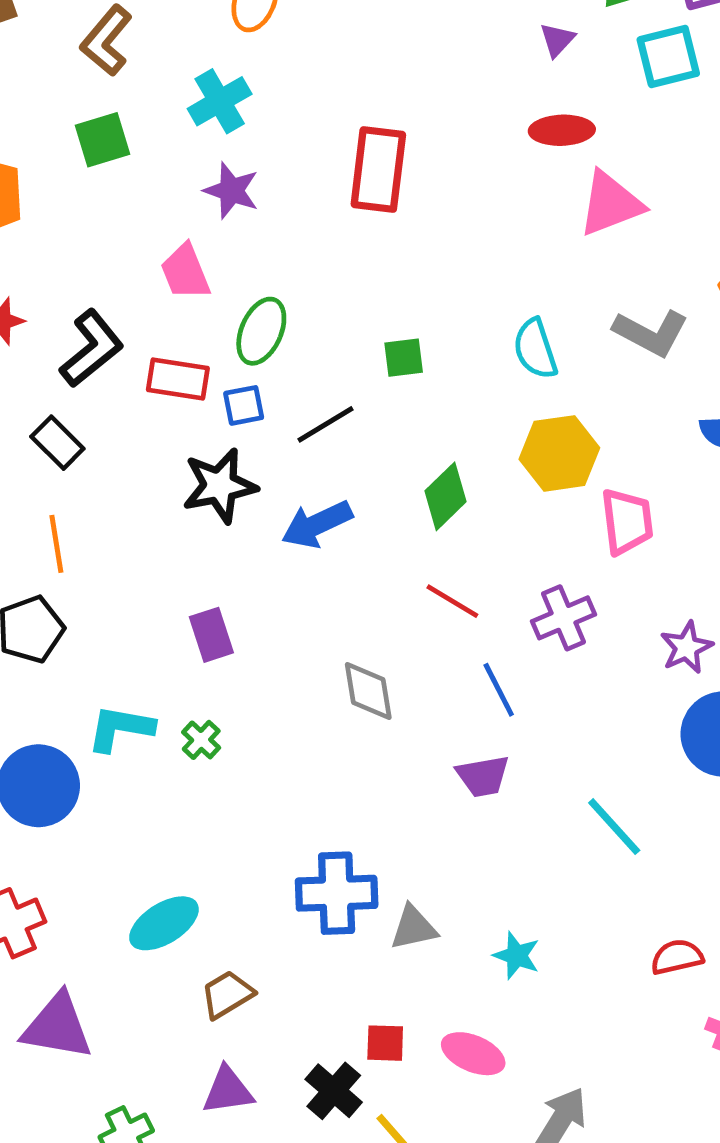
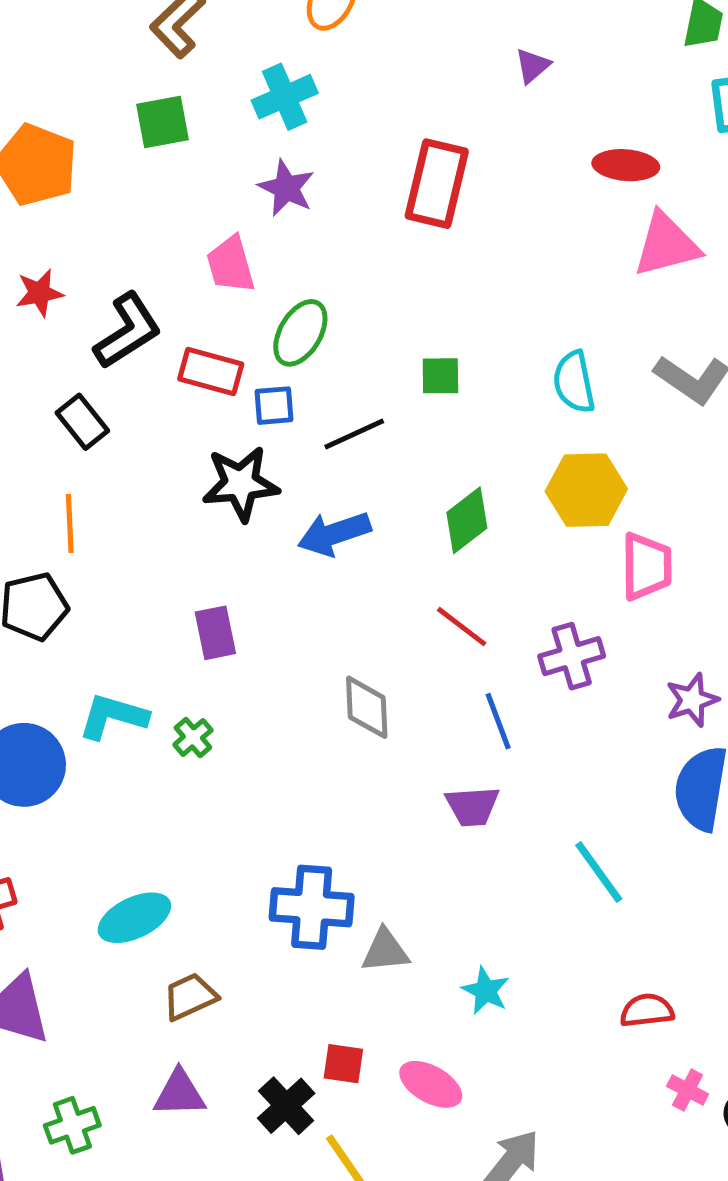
purple triangle: (557, 40) -> (532, 66), moved

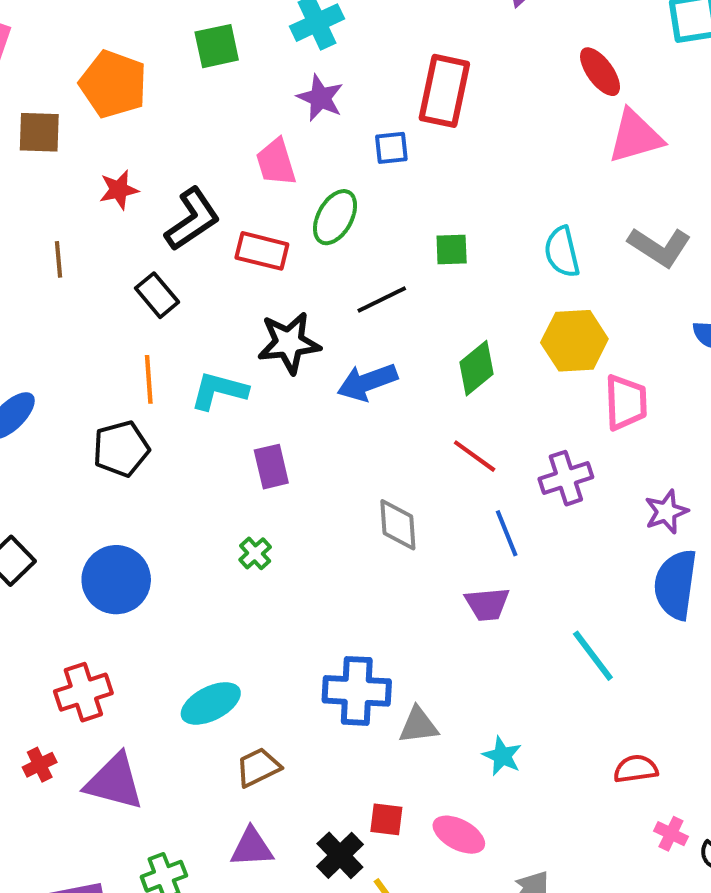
red ellipse: (626, 165) -> (600, 72), turned 51
blue square: (274, 406) -> (391, 148), moved
cyan L-shape: (113, 716) -> (219, 391), moved

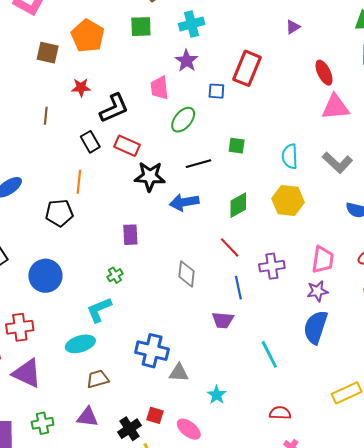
red rectangle: (262, 251) -> (127, 146), moved
cyan L-shape: (219, 391) -> (99, 310), moved, turned -48
pink trapezoid: (626, 402) -> (323, 260), moved

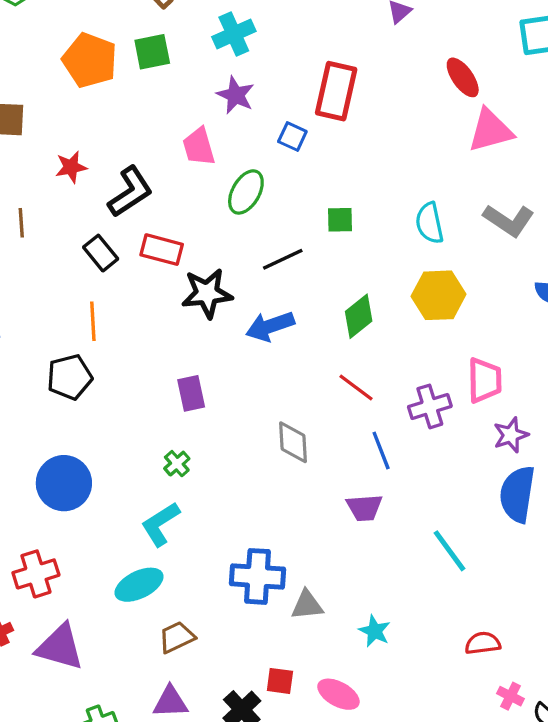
orange pentagon: (88, 36) -> (90, 60), moved
blue square: (216, 91) -> (292, 137), turned 30
pink trapezoid: (323, 260) -> (485, 380), moved

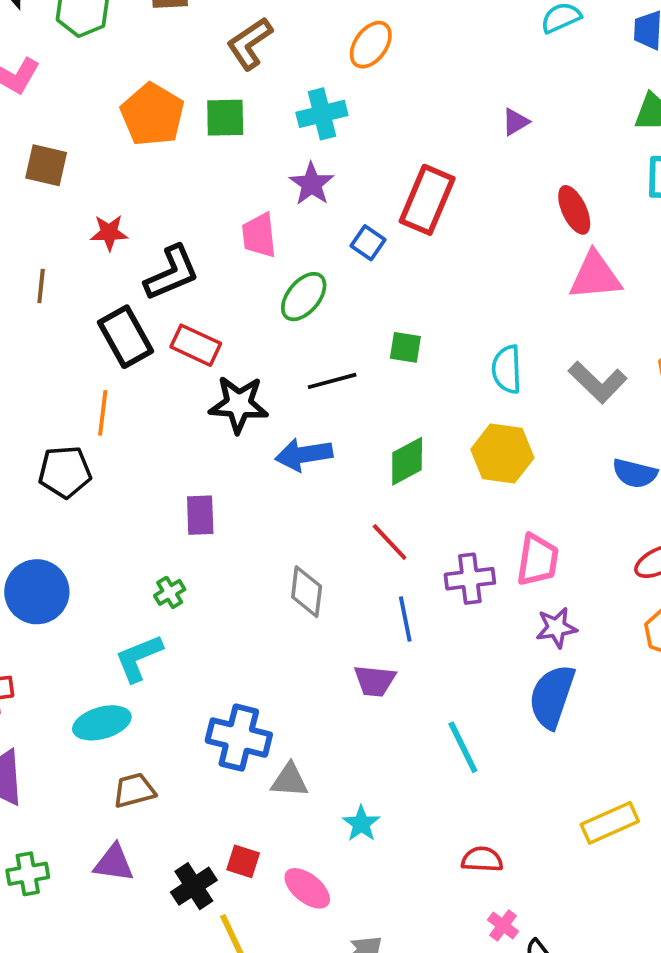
black rectangle: (101, 253) -> (125, 337), size x1.4

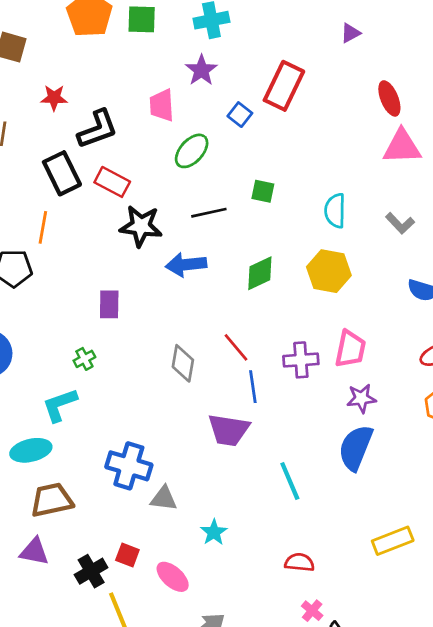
gray L-shape: (598, 382) -> (400, 223), size x0.7
red line: (390, 542) -> (236, 347), moved
purple trapezoid: (375, 681) -> (229, 430), size x1.4
brown trapezoid: (134, 790) -> (52, 500), size x1.4

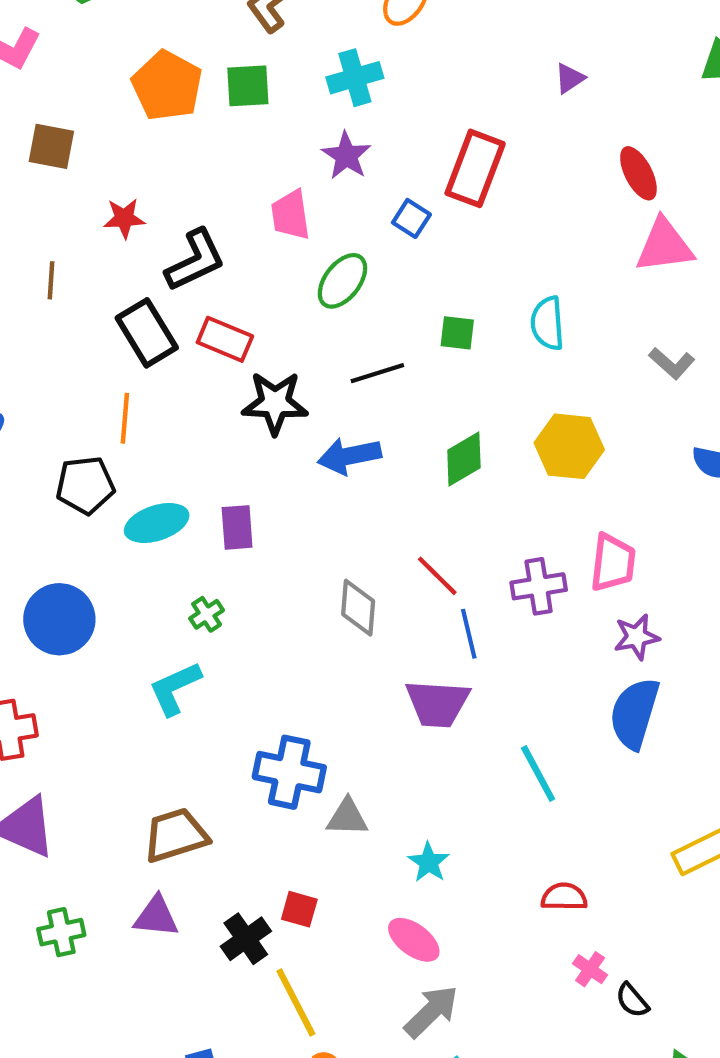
cyan semicircle: (335, 211) -> (547, 323), moved
cyan ellipse: (31, 450) -> (157, 523), moved
pink ellipse: (173, 577) -> (414, 940), moved

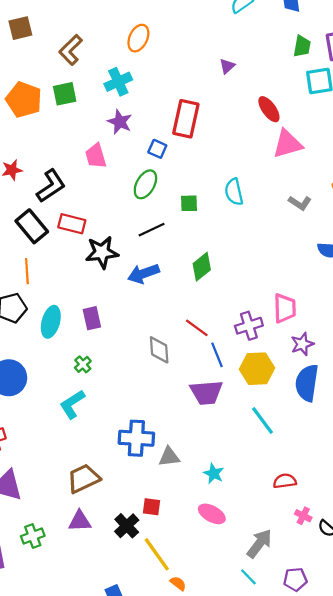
green ellipse: (342, 281) -> (145, 184), moved
yellow hexagon: (569, 446) -> (257, 369), moved
cyan ellipse: (157, 523) -> (51, 322), turned -48
gray arrow: (431, 1011) -> (259, 544), moved

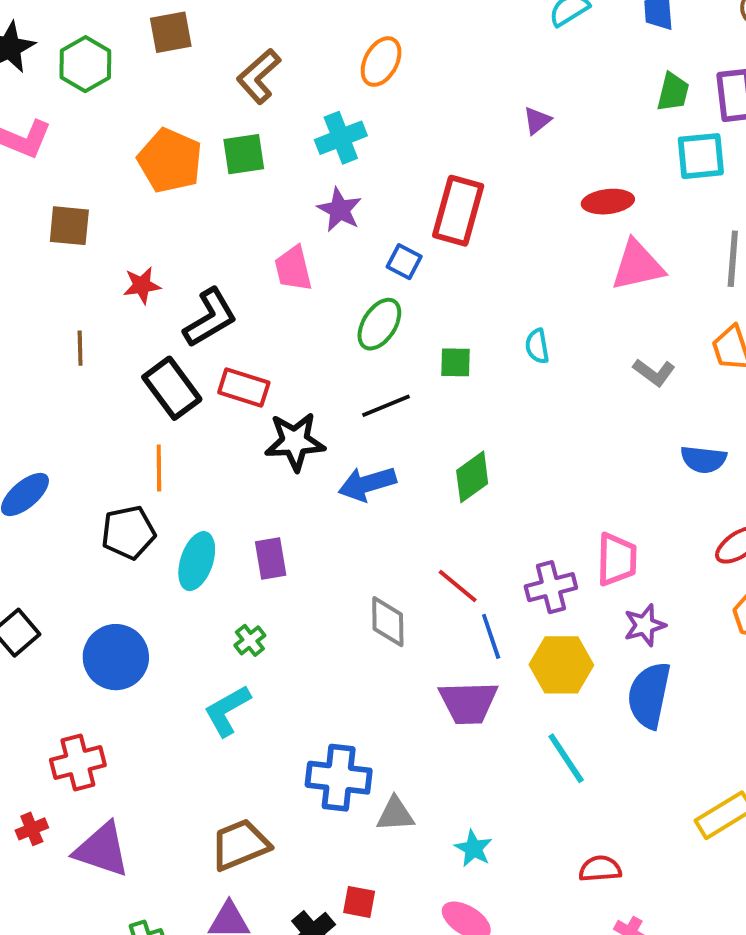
red ellipse: (269, 109) -> (608, 202), turned -64
cyan semicircle: (234, 192) -> (537, 346), size x0.7

